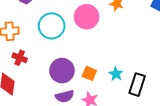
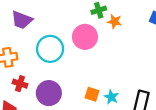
purple circle: (62, 71) -> (49, 93), moved
cyan star: (116, 74) -> (111, 97), moved

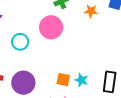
orange star: (115, 22) -> (91, 11), moved
cyan circle: (50, 49) -> (20, 42), size x0.7

